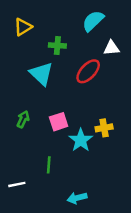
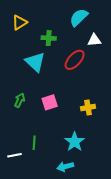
cyan star: (81, 140) -> (75, 142), moved
green line: (49, 165) -> (34, 143), moved

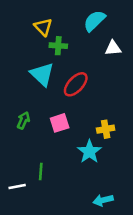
yellow triangle: (20, 23) -> (43, 27), moved, turned -42
red ellipse: (75, 60) -> (76, 84), moved
cyan star: (75, 142) -> (89, 152), moved
cyan arrow: (65, 167) -> (103, 200), moved

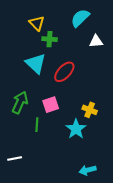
green arrow: (23, 120) -> (20, 102), size x1.5
yellow cross: (106, 129) -> (90, 110), turned 32
green line: (41, 172) -> (37, 125), moved

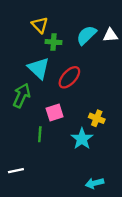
cyan semicircle: (80, 18) -> (86, 35), moved
white triangle: (96, 41) -> (110, 35), moved
green arrow: (20, 102) -> (22, 96), moved

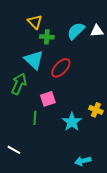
yellow cross: (97, 118) -> (96, 110), moved
white line: (16, 171) -> (14, 150), turned 40

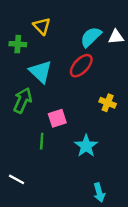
green cross: (47, 37) -> (18, 44), moved
red ellipse: (61, 68) -> (81, 66), moved
yellow cross: (96, 110) -> (108, 103), moved
cyan arrow: (83, 161) -> (99, 193), turned -91

